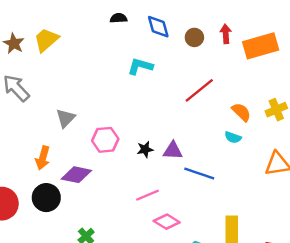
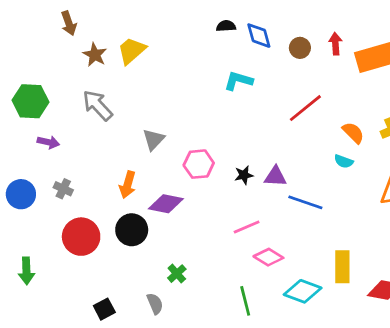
black semicircle: (119, 18) -> (226, 26), moved

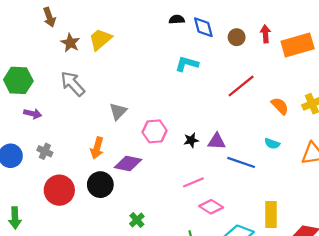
cyan semicircle: (344, 161) -> (272, 144), moved

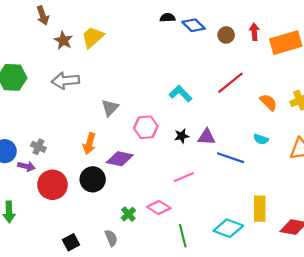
blue diamond: (203, 27) -> (194, 25), turned -30
cyan L-shape: (187, 64) -> (181, 94), moved, turned 30
gray arrow: (73, 84) -> (66, 81), turned -52
purple arrow: (33, 114) -> (26, 166), moved
pink diamond: (211, 207) -> (159, 208), moved

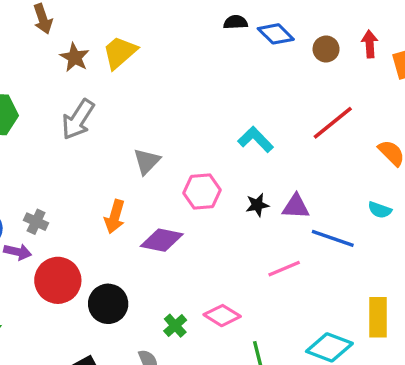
gray arrow: (66, 81) -> (78, 119), turned -52
pink line: (184, 177) -> (284, 269), moved
black circle: (93, 179) -> (108, 304), moved

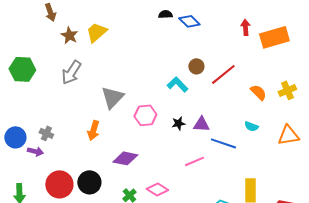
brown circle: (326, 49) -> (196, 66), moved
gray triangle: (147, 161) -> (112, 97), size x1.4
purple diamond: (162, 240) -> (125, 158), moved
red circle: (58, 280) -> (59, 184), moved

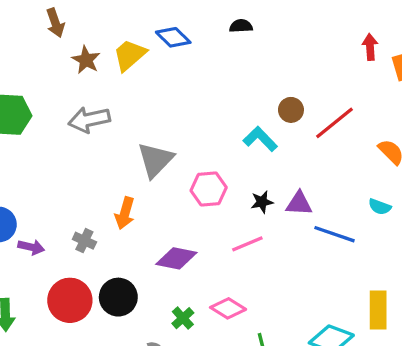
blue diamond: (189, 21) -> (173, 37), moved
gray arrow: (71, 72) -> (89, 120), turned 45
gray cross: (46, 133) -> (84, 241), moved
pink line: (194, 161) -> (247, 244), moved

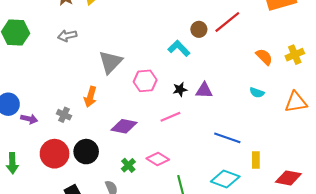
gray arrow: (89, 120) -> (67, 36), size x0.7
red line: (335, 123) -> (227, 22), moved
blue line: (335, 234) -> (227, 138), moved
yellow rectangle: (378, 310) -> (256, 160), size x0.7

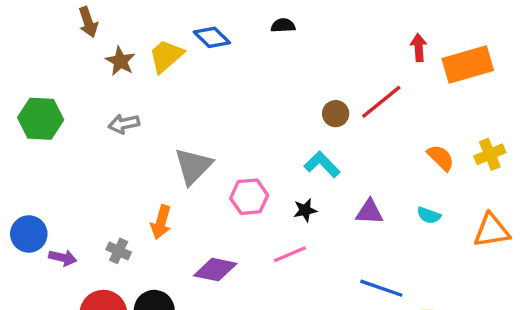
cyan L-shape: (179, 48) -> (322, 164), moved
purple triangle: (204, 90) -> (369, 212), moved

